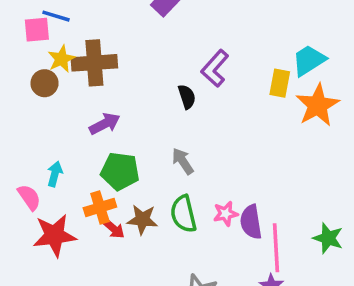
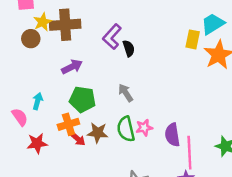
purple L-shape: (215, 68) -> (112, 37), moved
pink star: (226, 214) -> (144, 128), moved
red star: (54, 235) -> (37, 143), size x0.7

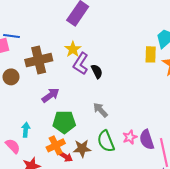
yellow star: (43, 22) -> (73, 49), moved
pink star: (144, 128) -> (130, 137), moved

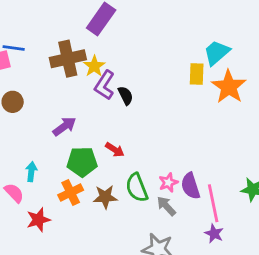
brown cross: (39, 60) -> (68, 59), moved
gray arrow: (100, 110) -> (166, 206), moved
red arrow: (66, 156) -> (115, 150), moved

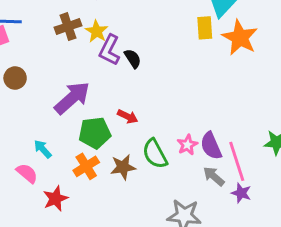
brown cross: (68, 59) -> (68, 27), size x0.7
purple arrow: (64, 126) -> (72, 98), size x1.5
cyan arrow: (31, 172) -> (43, 149), turned -42
gray arrow: (166, 206) -> (214, 176), moved

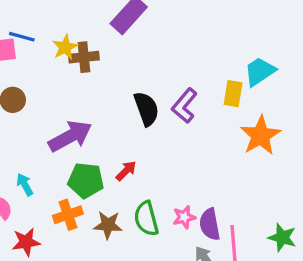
yellow star: (97, 31) -> (65, 47), moved
orange star: (240, 38) -> (260, 136), moved
purple L-shape: (109, 50) -> (184, 106), moved
black semicircle: (133, 59) -> (146, 109), size x1.5
red arrow: (128, 116) -> (126, 171), turned -84

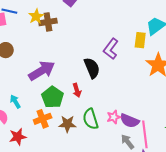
black semicircle: (146, 109) -> (92, 68), moved
red arrow: (126, 171) -> (77, 90), turned 120
green pentagon: (86, 180) -> (53, 97), turned 30
purple semicircle: (210, 224) -> (130, 121), turned -54

